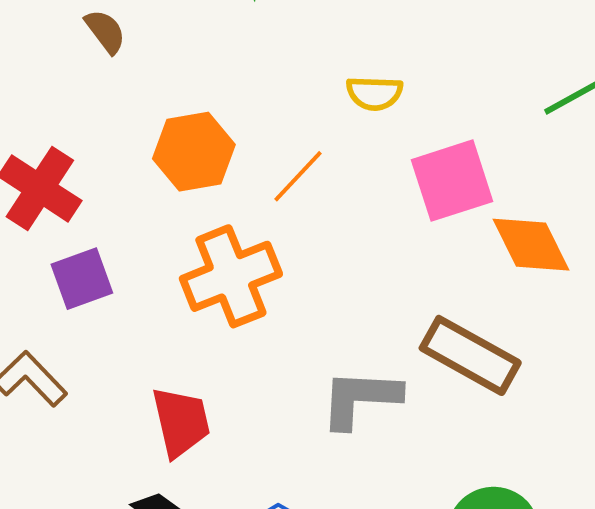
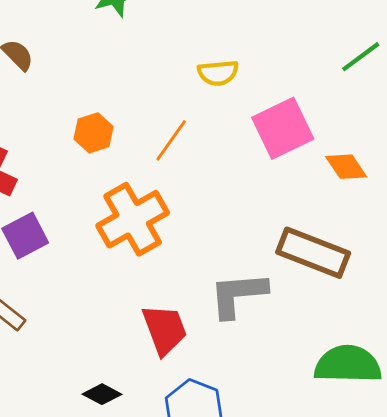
orange hexagon: (194, 152) -> (94, 133), size x0.7
orange diamond: (531, 245) -> (346, 167), size x0.7
red trapezoid: (181, 422) -> (165, 330), moved

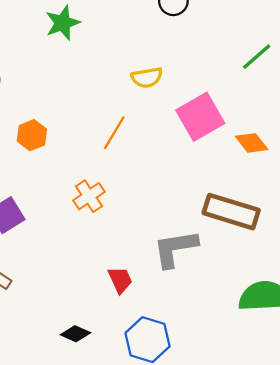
orange hexagon: (94, 133) -> (32, 135), moved
orange cross: (133, 219) -> (89, 196), size x0.6
red trapezoid: (165, 330) -> (120, 280), size x0.7

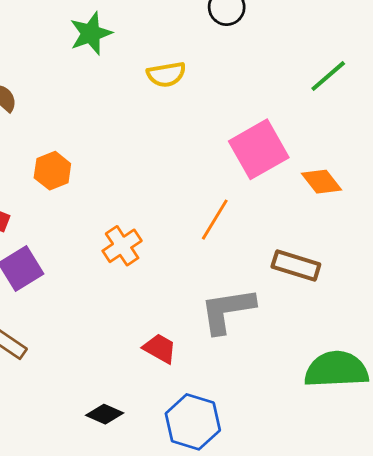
yellow semicircle: (147, 78) -> (166, 74), moved
orange line: (114, 133) -> (215, 220), moved
brown rectangle: (231, 212) -> (296, 266), size x0.7
red trapezoid: (120, 280) -> (160, 349), turned -36

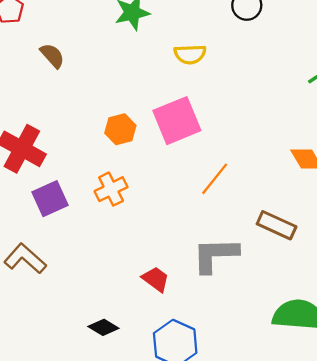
pink square: (259, 149) -> (177, 121), moved
orange hexagon: (52, 171) -> (120, 129), moved
orange cross: (122, 246) -> (111, 189), moved

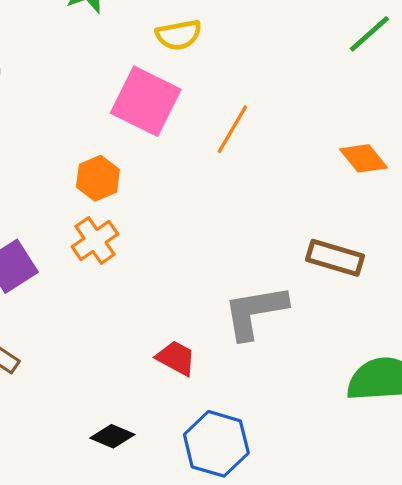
pink square: (177, 121) -> (146, 101), moved, turned -33
orange hexagon: (120, 129) -> (98, 178), moved
orange line: (215, 179) -> (232, 129), moved

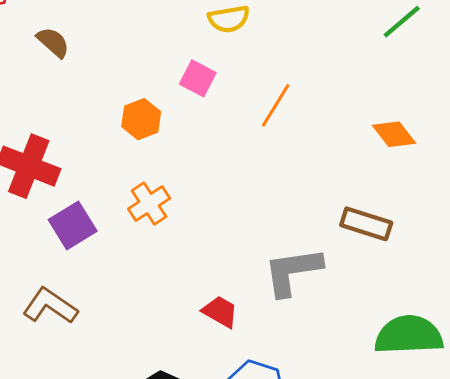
pink square: (146, 101) -> (198, 78), size x0.6
orange hexagon: (98, 178) -> (141, 119), moved

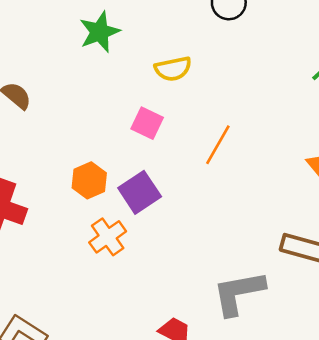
orange hexagon: (141, 119) -> (89, 180), moved
purple square: (73, 225) -> (140, 192), moved

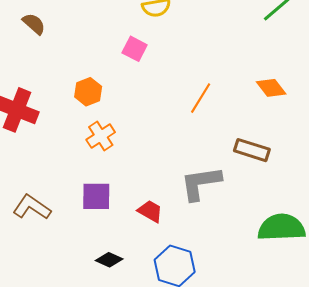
orange line: (218, 145) -> (201, 98), moved
purple square: (140, 192) -> (96, 196), moved, turned 32

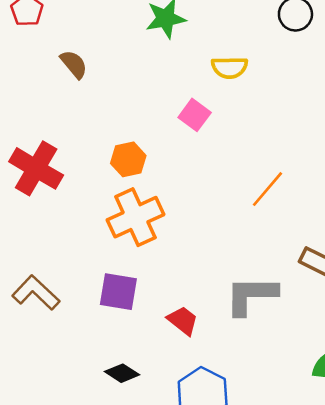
orange cross: (101, 136) -> (135, 217), size x1.5

